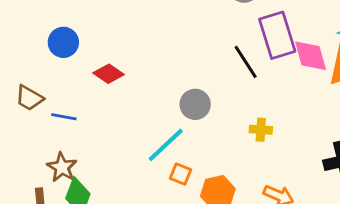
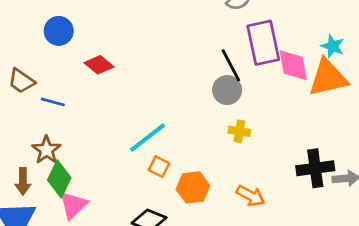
gray circle: (195, 104) -> (227, 90), moved

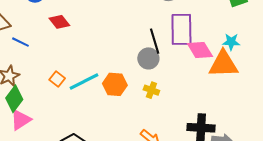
cyan star: (333, 46) -> (231, 42), turned -30
pink diamond: (293, 65) -> (200, 50), turned -32
orange square: (159, 167) -> (57, 79), moved
orange hexagon: (193, 187) -> (115, 84), moved

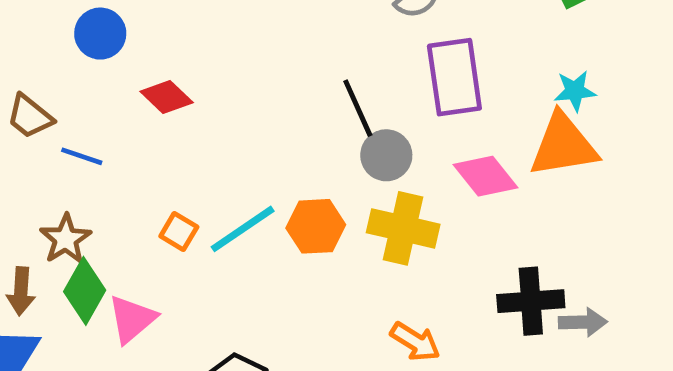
black line: (155, 41) -> (358, 108), moved
pink diamond: (200, 50) -> (486, 176), moved
yellow cross: (151, 90) -> (403, 228), size x1.8
pink triangle: (21, 120) -> (132, 319), moved

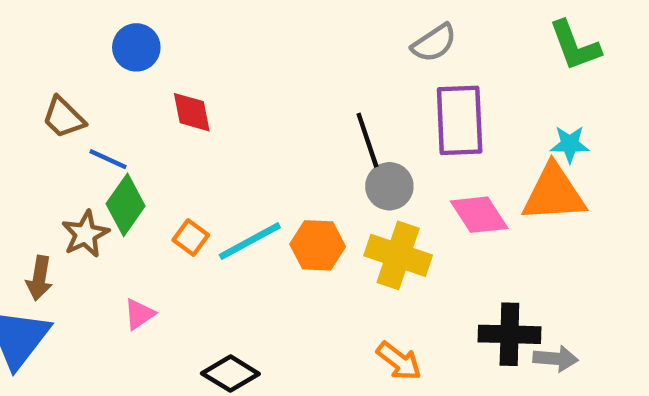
red diamond: (167, 97) -> (192, 112), turned 30
green diamond: (85, 291) -> (126, 205), moved
pink triangle: (132, 319) -> (139, 314), size x0.7

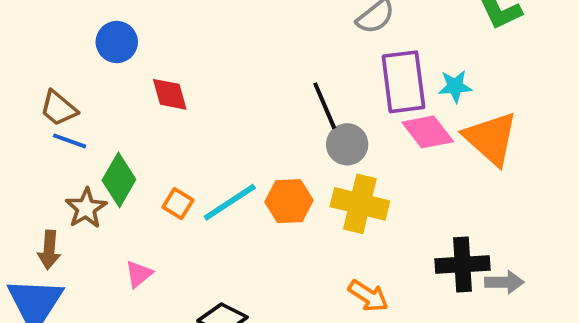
cyan star: (570, 144) -> (455, 86), moved
blue line: (108, 159) -> (70, 141), moved
orange triangle: (554, 193) -> (491, 138), turned 50
pink diamond: (479, 215) -> (428, 132), moved

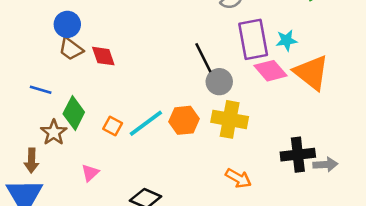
brown trapezoid: (59, 108) -> (71, 49), moved

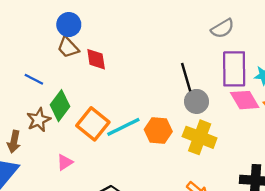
orange square: (113, 126) -> (93, 124), size x1.8

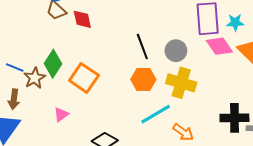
black line: (186, 77) -> (142, 47), moved
blue line: (34, 79) -> (15, 68), moved
cyan line: (123, 127) -> (156, 114), moved

